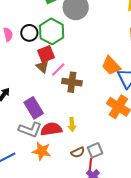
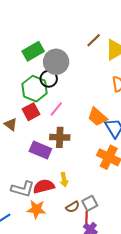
black circle: (29, 33) -> (49, 79), moved
brown triangle: (43, 67) -> (11, 124), moved
pink line: (58, 70) -> (56, 109), moved
purple rectangle: (34, 108) -> (40, 150), moved, turned -30

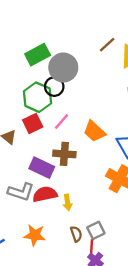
orange trapezoid: (97, 117) -> (94, 131), moved
red semicircle: (44, 186) -> (45, 194), moved
gray L-shape: (23, 189) -> (21, 192), moved
brown semicircle: (73, 207) -> (76, 234), turned -80

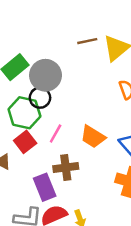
brown line: (107, 45) -> (87, 41), turned 42
purple rectangle: (42, 168) -> (45, 187), turned 55

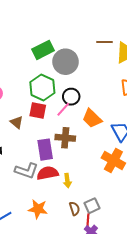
black circle: (40, 98) -> (71, 97), moved
red square: (25, 142) -> (38, 111), turned 36

